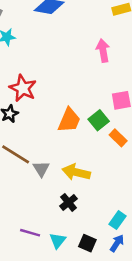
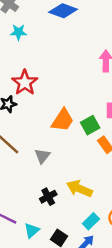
gray triangle: (41, 169) -> (42, 156), moved
yellow arrow: (76, 172) -> (79, 189), moved

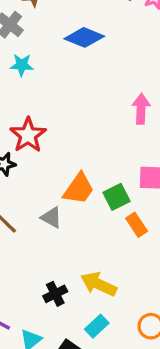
gray triangle: (42, 156) -> (51, 217), moved, turned -42
cyan rectangle: (91, 221) -> (97, 326), moved

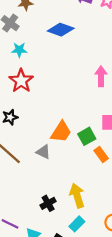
red star: (28, 135) -> (21, 81), moved
yellow arrow: (99, 284) -> (77, 196), turned 50

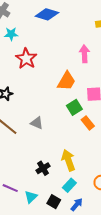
red star: (21, 81) -> (26, 59), moved
orange trapezoid: (61, 132) -> (66, 81), moved

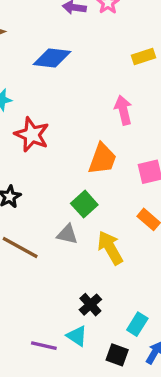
green square: (74, 107) -> (84, 204), moved
yellow arrow: (68, 160) -> (110, 248), moved
cyan triangle: (31, 197) -> (77, 336), moved, turned -32

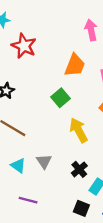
gray triangle: (67, 234) -> (44, 161), moved, turned 42
black cross: (90, 305) -> (79, 169), moved
cyan triangle: (77, 336) -> (18, 166), moved

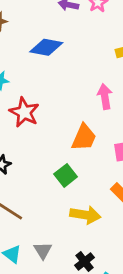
yellow arrow: (79, 130) -> (85, 215), turned 125

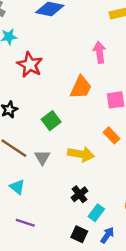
green square: (66, 175) -> (51, 121), moved
gray triangle: (43, 250) -> (42, 157), moved

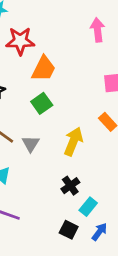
red star: (30, 65) -> (20, 41), turned -30
orange trapezoid: (81, 87) -> (44, 69), moved
yellow arrow: (81, 154) -> (73, 141), turned -80

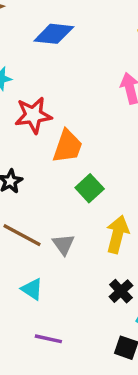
green square: (42, 103) -> (90, 188), moved

